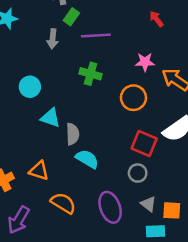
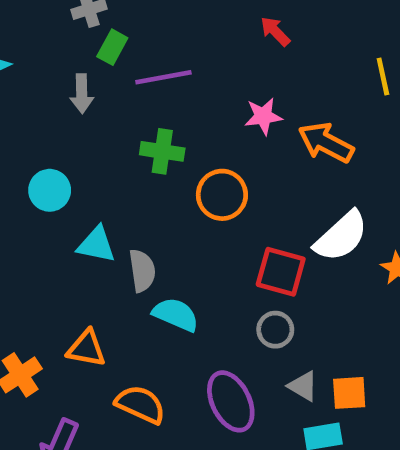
orange circle: (133, 98) -> (222, 195), moved

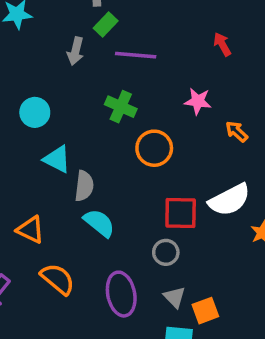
orange arrow: (326, 143) -> (237, 131), size x0.6
red square: (281, 272) -> (181, 213), turned -30
orange square: (349, 393) -> (205, 311), turned -32

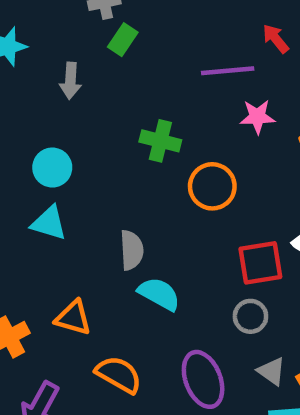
gray arrow: (76, 51) -> (70, 81), moved
purple line: (136, 55) -> (228, 71), moved
cyan triangle: (57, 159) -> (49, 223), moved

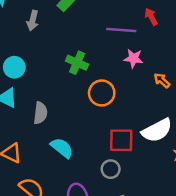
gray semicircle: (132, 250) -> (40, 113), moved

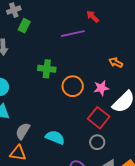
pink star: (133, 58) -> (101, 88), moved
gray semicircle: (40, 113) -> (23, 131), moved, turned -138
red square: (121, 140) -> (99, 118), turned -35

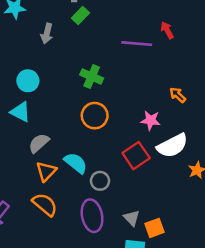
orange circle: (73, 86) -> (95, 116), moved
gray circle: (97, 142) -> (100, 181), moved
orange triangle: (18, 153) -> (46, 171), moved, turned 48

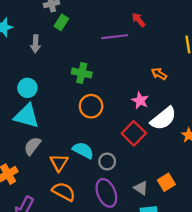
cyan triangle: (20, 112) -> (26, 116), size x1.4
pink star: (151, 120) -> (140, 101), turned 30
gray semicircle: (39, 143) -> (32, 146), moved
orange square: (155, 228) -> (166, 182), moved

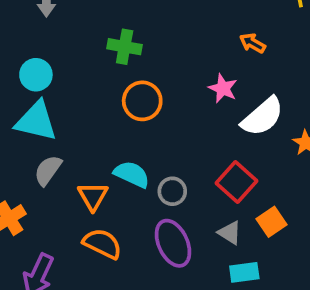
red square: (134, 133) -> (237, 182), moved

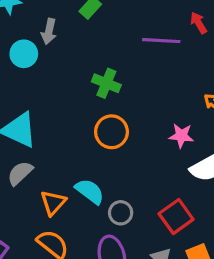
cyan circle: (36, 75) -> (24, 54), moved
pink star: (223, 88) -> (181, 136), turned -30

